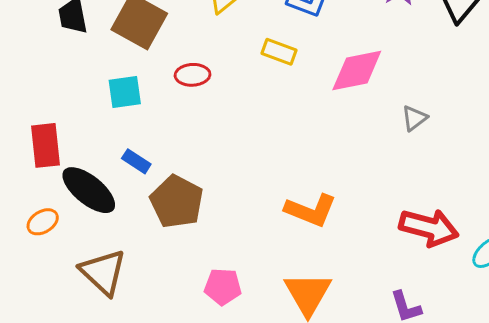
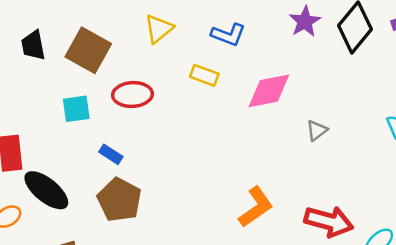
red ellipse: (193, 75) -> (132, 94), size x1.4
blue rectangle: (136, 161) -> (111, 154), moved
orange L-shape: (311, 210) -> (256, 207), moved, turned -57

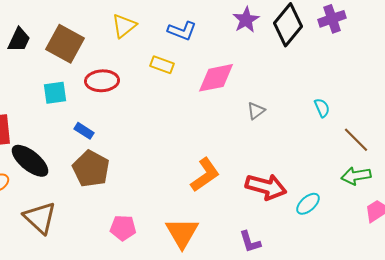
black trapezoid: (33, 45) -> (19, 40), turned -144

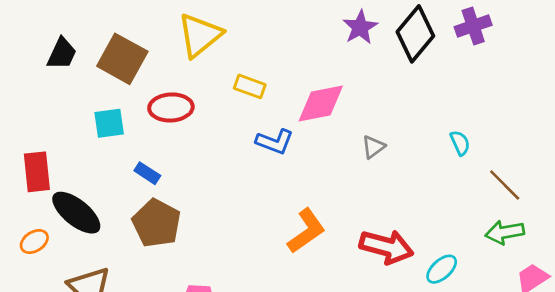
yellow triangle: (124, 26) -> (200, 35), size x1.4
blue L-shape: (182, 31) -> (275, 142), moved

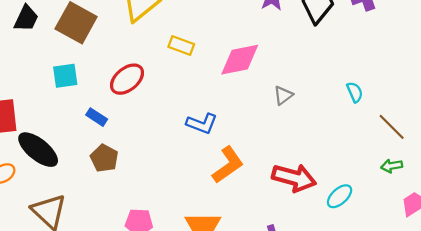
red ellipse: (171, 107) -> (127, 79), moved, turned -36
blue L-shape: (275, 142) -> (202, 124), moved
brown pentagon: (156, 223) -> (104, 158), size x0.7
green arrow: (505, 232) -> (392, 166), size x0.7

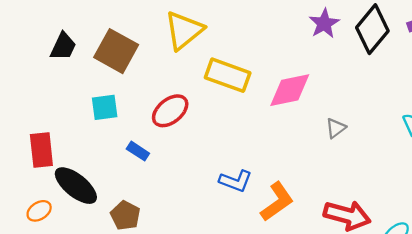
yellow rectangle: (181, 45) -> (228, 75), size x1.6
blue L-shape: (202, 124) -> (236, 181), moved
brown pentagon: (104, 158) -> (125, 215), moved

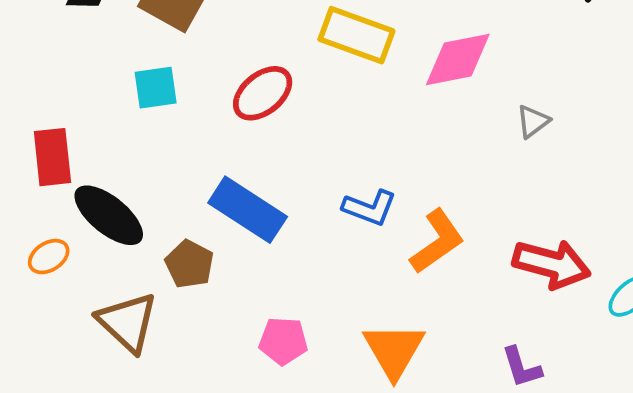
blue rectangle: (138, 151) -> (248, 210), moved, size x2.0

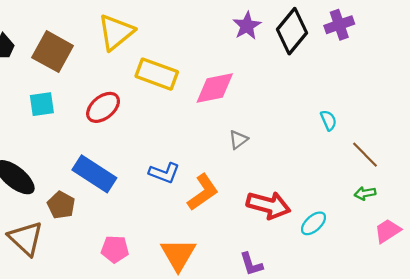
gray triangle: (533, 121) -> (238, 140), moved

